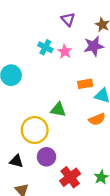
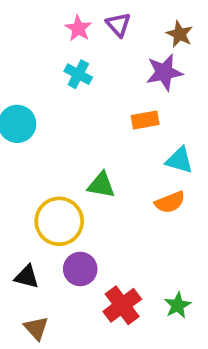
pink star: (65, 52) -> (78, 28), moved
orange rectangle: (85, 84) -> (145, 120), moved

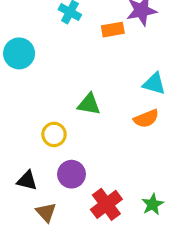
orange rectangle: (145, 120) -> (113, 30), moved
yellow circle: (59, 221) -> (54, 134), size x0.6
brown triangle: (36, 328) -> (46, 212), moved

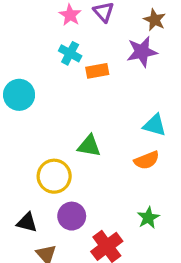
orange rectangle: (113, 30) -> (97, 71), moved
yellow circle: (54, 134) -> (54, 176), size x1.4
green star: (153, 204) -> (148, 218), moved

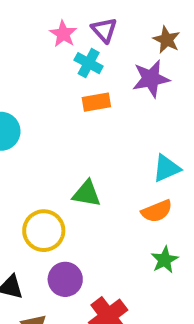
cyan cross: (70, 53) -> (89, 63), moved
cyan triangle: (155, 125) -> (167, 168), turned -40
green star: (148, 218) -> (165, 260), moved

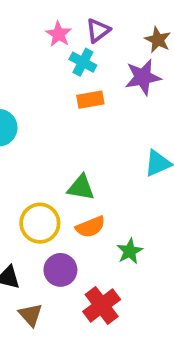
purple triangle: (104, 30) -> (98, 30), turned 35
orange semicircle: (157, 211) -> (90, 227), moved
green star: (165, 260) -> (130, 251), moved

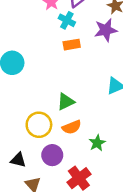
green triangle: (81, 188) -> (66, 102), turned -36

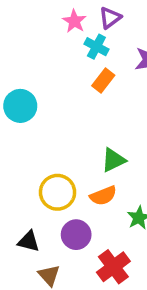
orange rectangle: (72, 45) -> (103, 80), turned -42
green triangle: (66, 102) -> (113, 160), moved

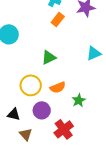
green triangle: (113, 160) -> (49, 57), moved

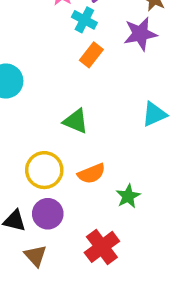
green triangle: (49, 57) -> (76, 121), turned 49
purple circle: (42, 110) -> (48, 214), moved

